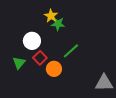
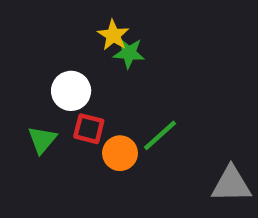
green line: (71, 51) -> (160, 135), moved
red square: (40, 58) -> (89, 129), turned -32

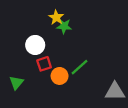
red square: (89, 129) -> (44, 64), turned -32
green triangle: (42, 140) -> (16, 83), moved

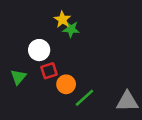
green line: (79, 67) -> (84, 98), moved
green triangle: (16, 83) -> (18, 77), moved

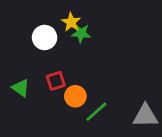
white circle: (39, 50) -> (45, 37), moved
green triangle: (18, 77) -> (21, 88), turned -35

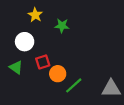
yellow star: (71, 22) -> (35, 15), moved
white circle: (45, 37) -> (25, 42), moved

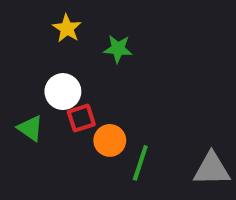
white circle: (25, 42) -> (63, 92), moved
green line: (74, 85) -> (140, 163), turned -30

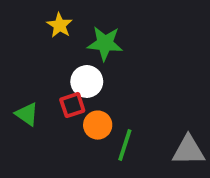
green star: (118, 49) -> (105, 43), size x1.4
white circle: (63, 92) -> (87, 81), moved

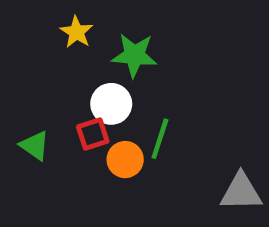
green line: (125, 145) -> (160, 139), moved

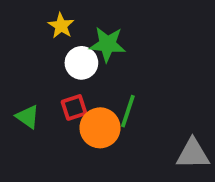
white circle: (111, 104) -> (81, 63), moved
orange circle: (125, 160) -> (100, 128), size x1.4

